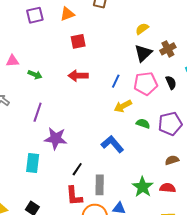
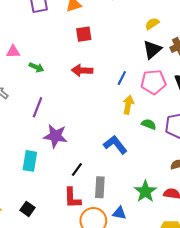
yellow arrow: (123, 106) -> (128, 105), turned 126

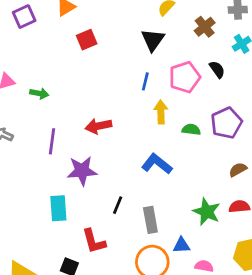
black triangle: (152, 50) -> (153, 40), moved
red arrow: (82, 70) -> (98, 126), moved
red L-shape: (72, 198) -> (94, 241), moved

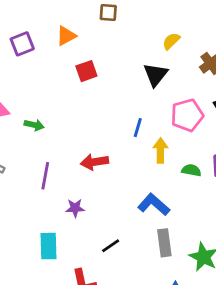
blue line: (145, 81) -> (138, 128), moved
purple star: (82, 171) -> (75, 208), size x0.6
black line: (118, 205) -> (111, 246), turned 30
gray rectangle: (150, 220) -> (164, 243), moved

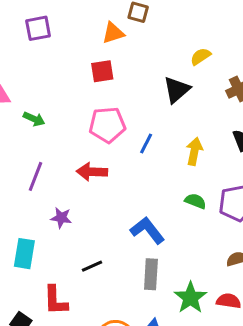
orange triangle: (66, 36) -> (113, 33), moved
pink pentagon: (187, 115) -> (107, 125), moved
yellow arrow: (160, 150) -> (194, 151), moved

